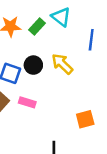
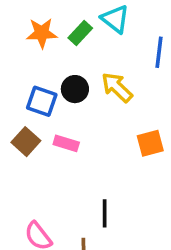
orange square: (85, 119) -> (150, 143), moved

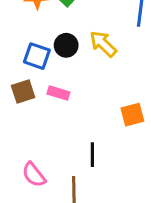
brown square: (26, 142) -> (23, 91), turned 30
orange square: (150, 143) -> (132, 115), moved

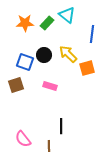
pink rectangle: (58, 93) -> (50, 86), moved
orange square: (132, 115) -> (87, 68), moved

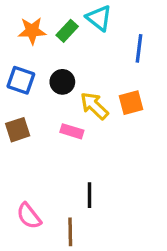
yellow arrow: (68, 54) -> (94, 106), moved
blue square: (25, 62) -> (21, 80), moved

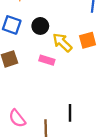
black line: (89, 195) -> (70, 113), moved

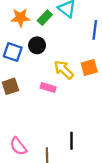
black circle: (40, 26) -> (37, 45), moved

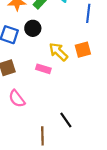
black line: (71, 141) -> (66, 120), turned -35
pink semicircle: (18, 146) -> (17, 99), moved

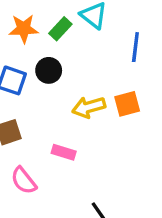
yellow arrow: (58, 52) -> (89, 107), turned -60
pink rectangle: (43, 69) -> (64, 152), moved

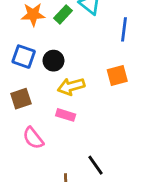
black circle: (49, 70) -> (53, 61), moved
yellow arrow: (89, 107) -> (71, 86), moved

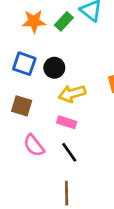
brown square: (21, 99) -> (22, 106), turned 35
black line: (96, 165) -> (69, 152), moved

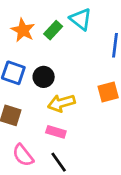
orange star: (34, 21) -> (23, 30), turned 30

